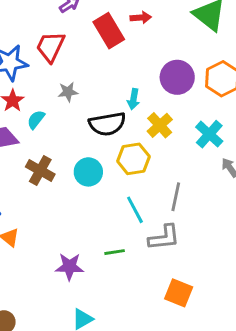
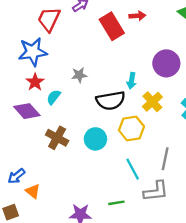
red trapezoid: (50, 47) -> (49, 19), moved

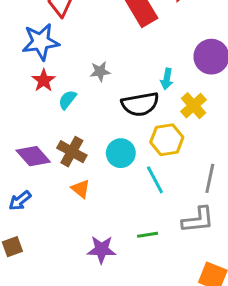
purple diamond: (27, 111) -> (33, 156), moved
cyan line: (133, 169) -> (155, 180), moved
orange triangle: (33, 191) -> (81, 189), moved

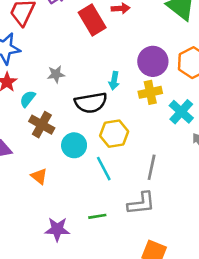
yellow cross: (194, 106) -> (150, 92), moved, turned 30
brown cross: (72, 152) -> (42, 125), moved

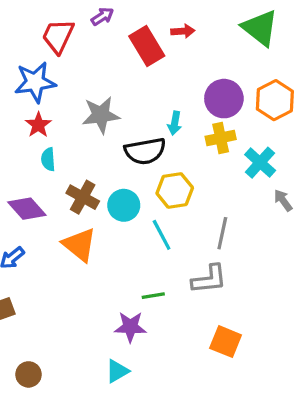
gray star: (56, 74) -> (101, 115), size x1.6
cyan semicircle: (28, 99) -> (48, 159), moved, turned -42
brown cross: (42, 125) -> (83, 197), moved
orange triangle: (39, 176) -> (79, 245), size x1.6
purple star: (57, 229) -> (130, 327), moved

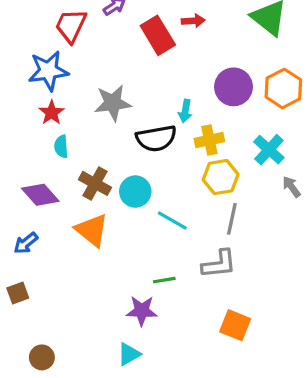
yellow cross: (221, 138) -> (209, 140), moved
yellow hexagon: (175, 191) -> (221, 177), moved
cyan line: (162, 235) -> (172, 221), turned -32

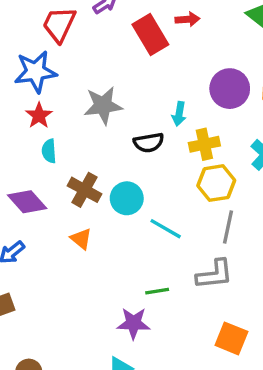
black semicircle: (156, 138) -> (149, 143), size x0.7
orange triangle: (92, 230) -> (81, 239), size x0.6

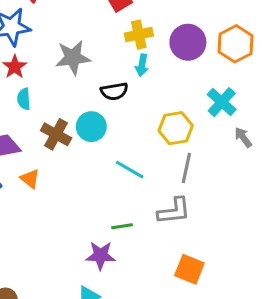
yellow cross: (204, 144) -> (139, 35), moved
cyan circle: (127, 198) -> (91, 127), moved
orange triangle: (81, 239) -> (30, 179), moved

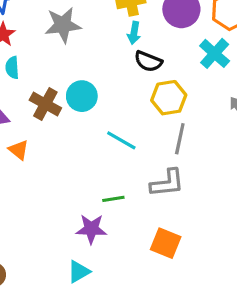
black semicircle: (114, 91) -> (148, 61), moved, turned 32
cyan cross: (222, 102) -> (215, 53), moved
orange square: (189, 269) -> (166, 243), moved

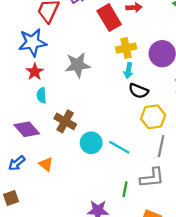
cyan circle: (82, 96) -> (91, 143), moved
orange triangle: (19, 150) -> (46, 164), moved
green line: (113, 199) -> (125, 189), moved, turned -70

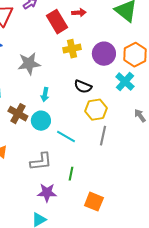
cyan arrow: (128, 71) -> (45, 95), moved
cyan circle: (91, 143) -> (41, 121), moved
gray L-shape: (152, 178) -> (41, 162), moved

